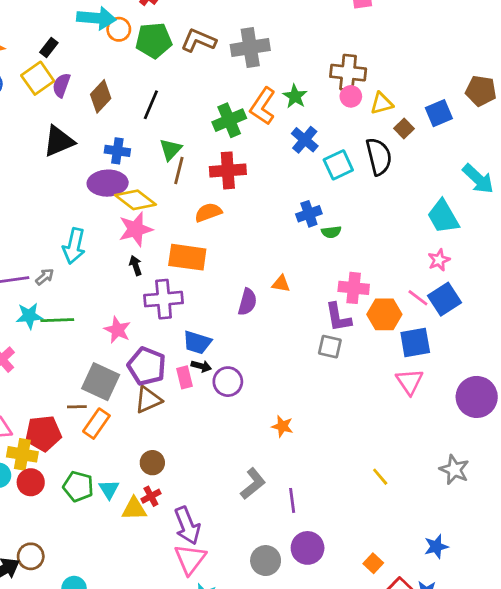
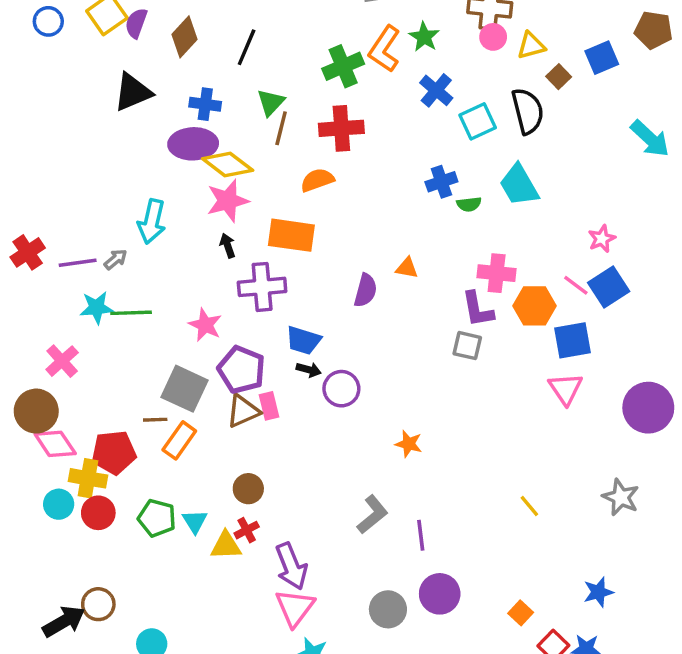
cyan trapezoid: (443, 217) -> (519, 185), moved
pink rectangle: (184, 377) -> (269, 406), moved

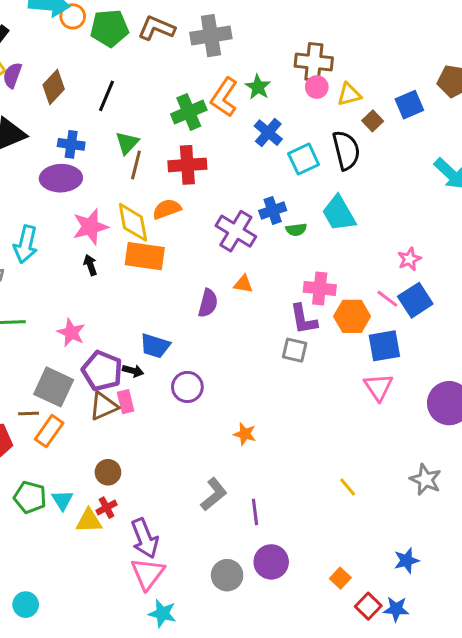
yellow diamond: (228, 165) -> (133, 222), moved, turned 42
purple cross: (262, 287) -> (236, 231), moved, turned 36
black arrow: (309, 370) -> (133, 371), moved

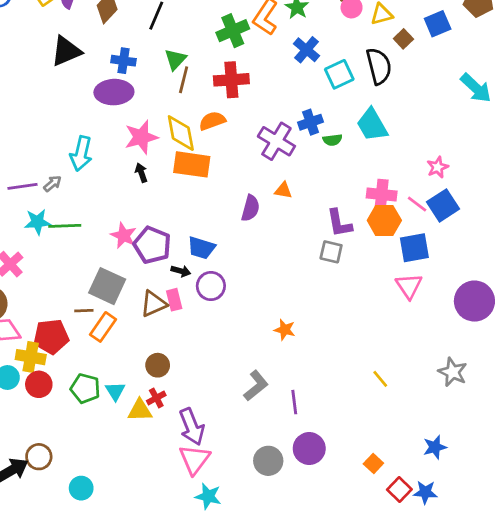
pink cross: (320, 288) -> (382, 195), moved
purple pentagon: (102, 371) -> (152, 245), moved
purple circle: (187, 387) -> (211, 286), moved

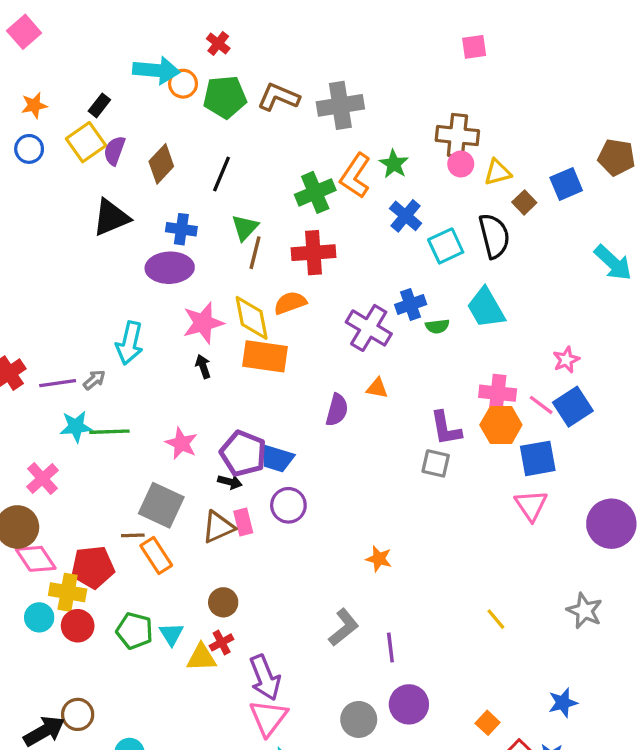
purple pentagon: (152, 245) -> (243, 453), moved
black arrow: (181, 271) -> (230, 482), moved
orange rectangle: (103, 327) -> (156, 555), turned -68

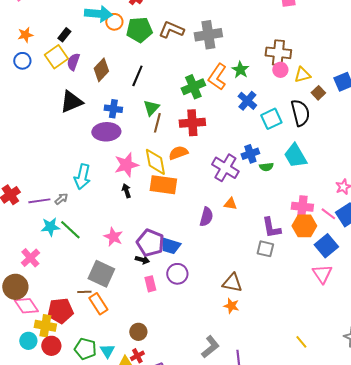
green line: (109, 432) -> (70, 230), turned 45
blue square: (538, 458) -> (326, 246), turned -30
brown triangle: (218, 527) -> (232, 283), moved, turned 35

